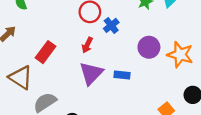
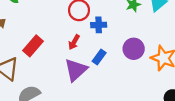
blue cross: (111, 25) -> (99, 25), turned 32
blue rectangle: (122, 75) -> (99, 57), moved, turned -64

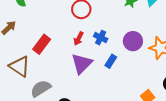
blue cross: (99, 25) -> (101, 38), moved, turned 32
blue rectangle: (99, 57) -> (111, 61), moved

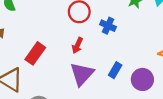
blue cross: (101, 38) -> (108, 26), moved
purple circle: (133, 41) -> (142, 79), moved

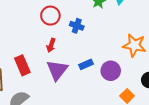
red rectangle: (35, 53) -> (22, 65), moved, turned -54
blue rectangle: (115, 70) -> (86, 64), turned 40

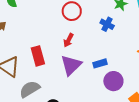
blue cross: (77, 26) -> (107, 24), moved
purple circle: (111, 71) -> (113, 81), moved

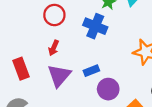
blue cross: (107, 24) -> (95, 26), size x1.5

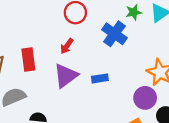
purple circle: (108, 89) -> (145, 98), moved

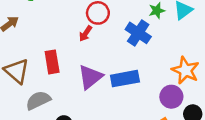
red arrow: (67, 46) -> (85, 34), moved
blue rectangle: (100, 78) -> (125, 79), size x1.6

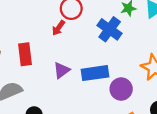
purple triangle: (90, 77) -> (62, 70), size x0.7
purple circle: (171, 97) -> (121, 89), moved

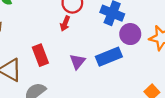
purple circle: (121, 89) -> (130, 34), moved

